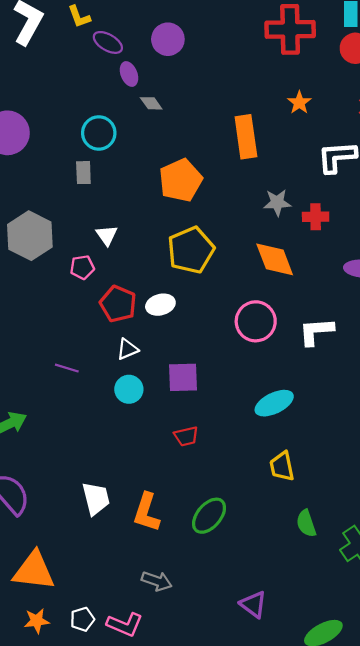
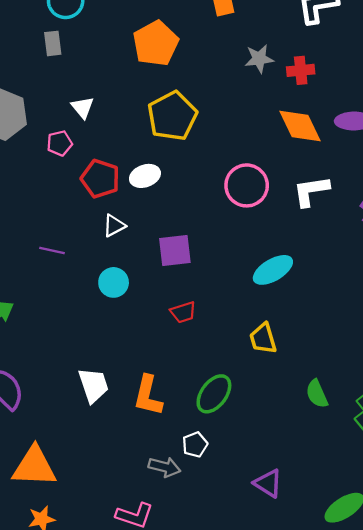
orange diamond: (275, 259) -> (300, 126), moved
cyan circle: (129, 389) -> (114, 282), moved
yellow trapezoid: (282, 466) -> (263, 338), moved
white pentagon: (82, 619) -> (195, 445), moved

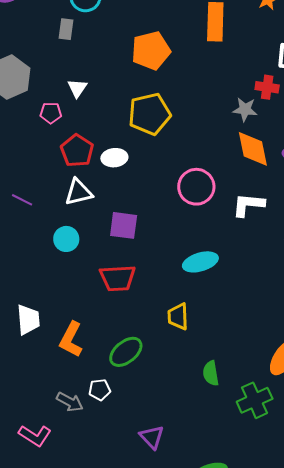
gray star: (259, 59) -> (245, 109), moved
red cross: (301, 70) -> (267, 87), moved
white triangle: (114, 226) -> (79, 192), size x1.4
red trapezoid: (183, 312) -> (118, 278), size x1.6

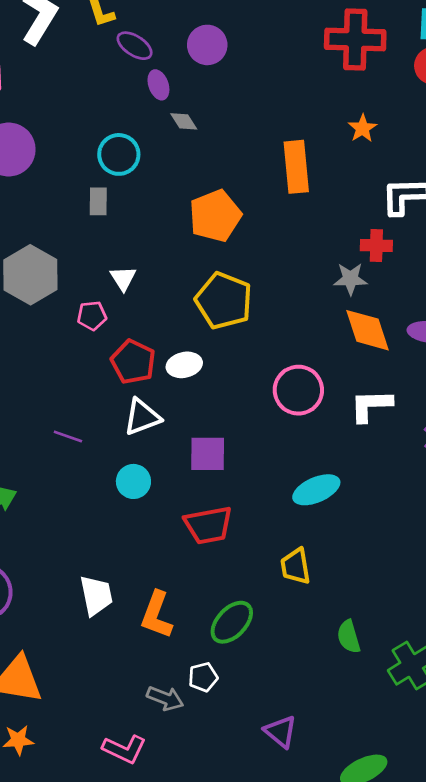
yellow pentagon: (150, 114) -> (224, 301), turned -30

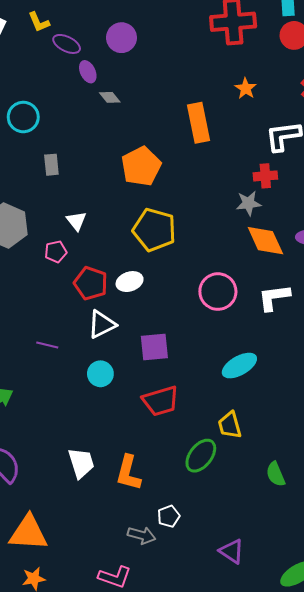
cyan circle: (119, 154) -> (23, 117), moved
green ellipse: (232, 622) -> (201, 456), moved

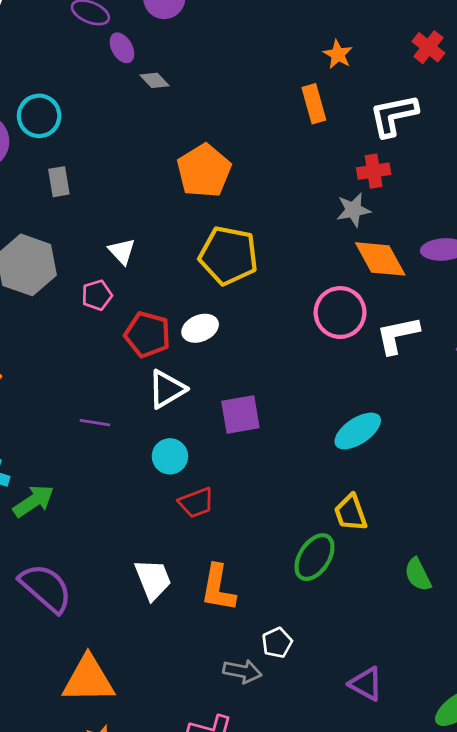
orange rectangle: (199, 123) -> (314, 104), moved, size x0.7
gray rectangle: (51, 165) -> (59, 182), moved
pink circle: (218, 292) -> (340, 313), moved
red trapezoid: (161, 401) -> (196, 503), moved, size x0.7

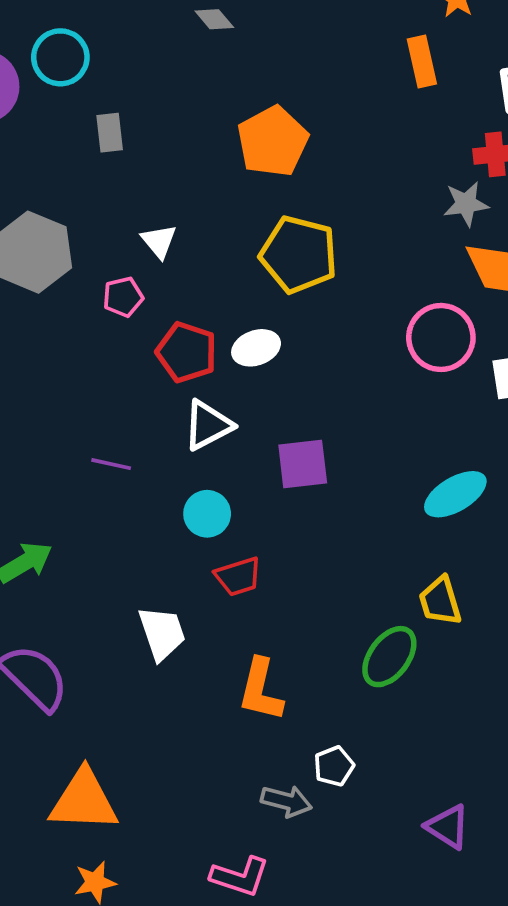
gray rectangle: (59, 182) -> (110, 133), moved
white trapezoid: (153, 579) -> (162, 633), moved

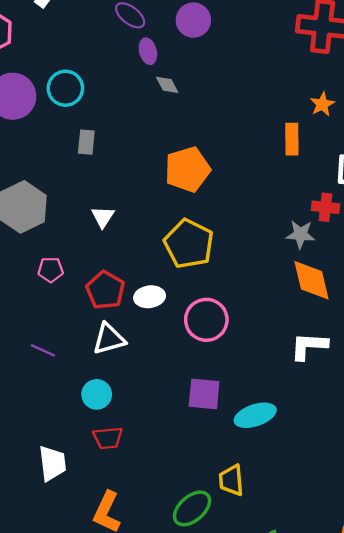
pink pentagon: (123, 297) -> (51, 270), moved
pink circle: (441, 337) -> (206, 320), moved
purple square: (303, 464) -> (204, 394), moved

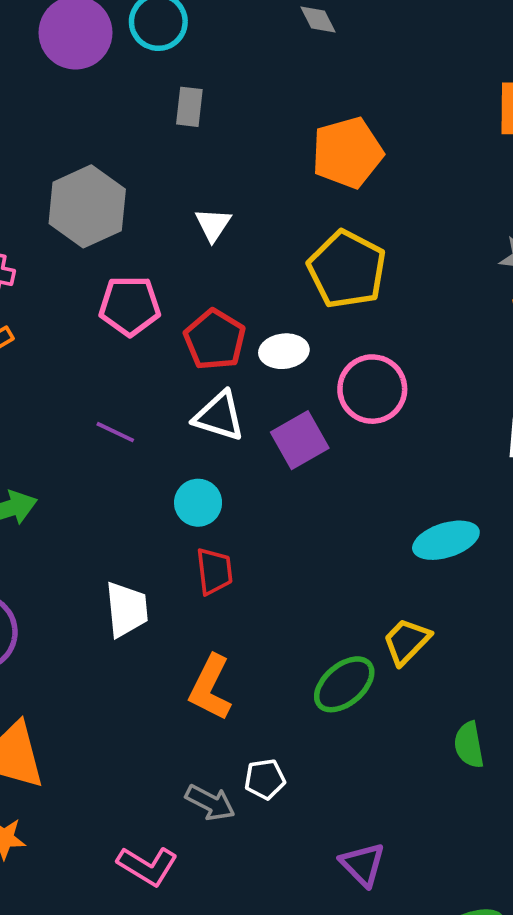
pink pentagon: (51, 270) -> (130, 306), size x1.5
white triangle: (109, 339) -> (219, 416), turned 32
purple square: (204, 394) -> (300, 440), moved, turned -36
red trapezoid: (108, 438) -> (214, 571), turned -92
yellow trapezoid: (231, 480) -> (407, 641), turned 48

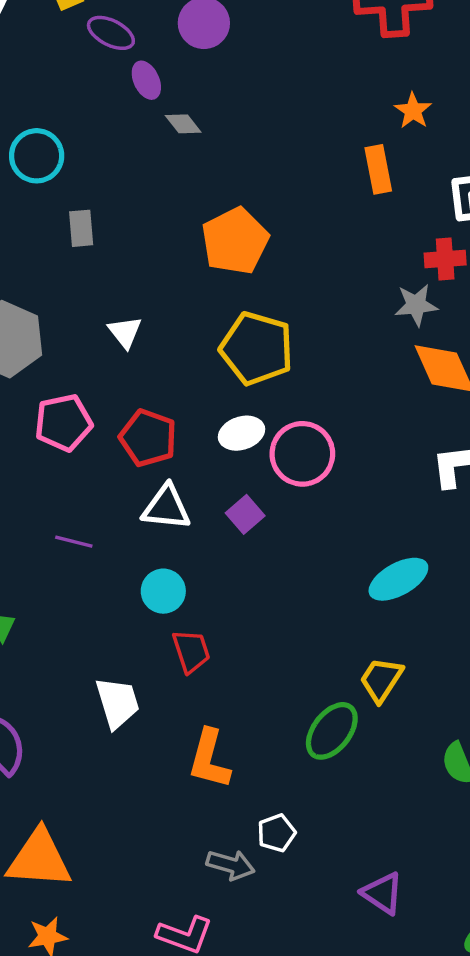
white ellipse: (284, 351) -> (241, 433), moved
purple square: (300, 440) -> (245, 514), size x0.7

